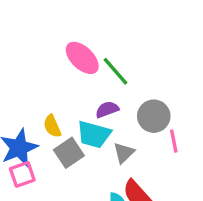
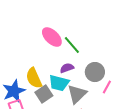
yellow semicircle: (52, 126) -> (34, 78), size x1.5
pink line: (174, 141) -> (107, 87), turned 40
gray triangle: (124, 153) -> (77, 94), size x1.5

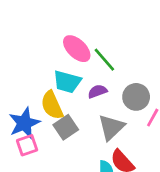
cyan trapezoid: (59, 83) -> (67, 82), moved

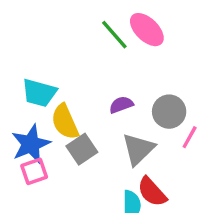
pink ellipse: (77, 49) -> (147, 30), moved
green line: (104, 60) -> (114, 35), moved
cyan trapezoid: (67, 82) -> (39, 93), moved

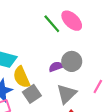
gray circle: (169, 112) -> (72, 61), moved

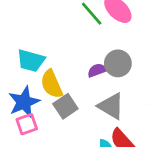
gray triangle: (66, 94) -> (111, 106), turned -45

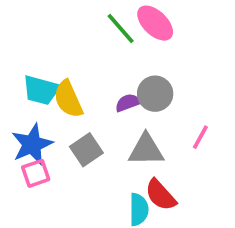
yellow semicircle: (52, 84) -> (68, 99), moved
gray triangle: (111, 106) -> (146, 150), turned -32

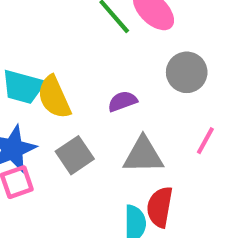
gray circle: (155, 94) -> (187, 72), moved
red semicircle: (161, 195) -> (160, 207), turned 52

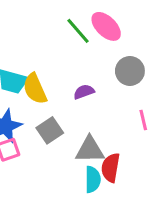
pink line: (205, 141) -> (143, 120), turned -42
gray triangle: (143, 155) -> (90, 150), moved

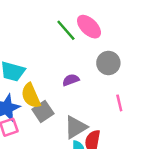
yellow semicircle: (35, 89) -> (31, 96), moved
gray triangle: (90, 150) -> (76, 127), turned -30

